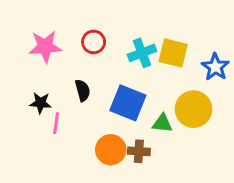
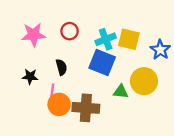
blue square: (128, 103) -> (102, 63), moved
pink line: (56, 123) -> (52, 92), moved
orange circle: (111, 150) -> (59, 104), moved
brown cross: (139, 151) -> (86, 108), moved, size x1.6

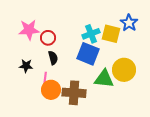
red circle: (70, 31) -> (48, 38), moved
blue star: (160, 50) -> (129, 23), moved
green triangle: (121, 92) -> (104, 79), size x1.5

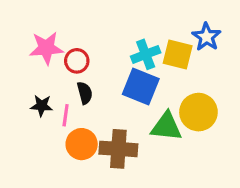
pink line: (45, 79) -> (66, 115), moved

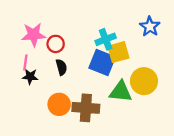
yellow square: (178, 54) -> (118, 52), moved, turned -30
pink line: (66, 115) -> (25, 63), moved

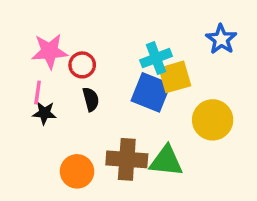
green triangle: (121, 92) -> (166, 161), moved
orange circle: (59, 104) -> (77, 171), moved

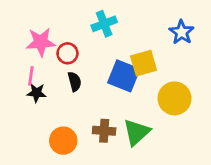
cyan cross: (156, 58) -> (104, 24), moved
brown cross: (127, 159) -> (104, 131), size x0.7
green triangle: (166, 161) -> (136, 132), turned -48

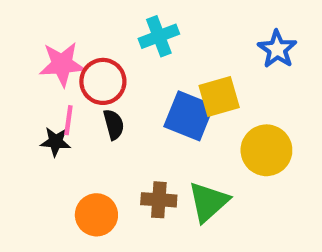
red circle: (67, 53) -> (103, 81), size x1.4
pink line: (31, 76) -> (68, 120), moved

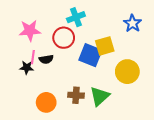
red circle: (103, 81) -> (64, 38), moved
black semicircle: (114, 124) -> (46, 59), moved, turned 96

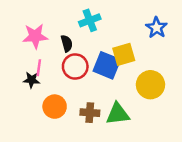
red circle: (64, 38) -> (75, 66), moved
black semicircle: (46, 59) -> (67, 43), moved, turned -96
green triangle: (100, 96) -> (118, 114), turned 35
orange circle: (46, 102) -> (55, 107), moved

